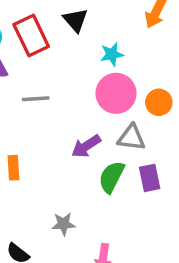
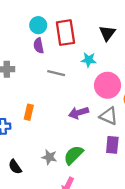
black triangle: (75, 20) -> (107, 33), moved
cyan star: (112, 54) -> (89, 60), moved
green semicircle: (112, 177) -> (73, 155), moved

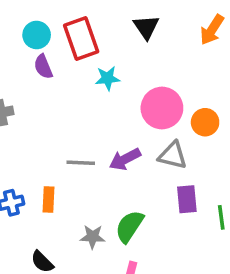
cyan star: (89, 60) -> (108, 78), moved
gray line: (56, 73) -> (81, 163), moved
orange rectangle: (29, 112) -> (49, 199), moved

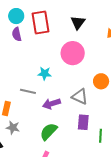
cyan star: (108, 78) -> (45, 73), moved
pink circle: (162, 108) -> (73, 53), moved
purple arrow: (125, 159) -> (51, 104), moved
gray star: (93, 237) -> (13, 128), moved

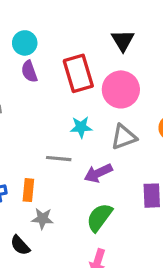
red rectangle: (41, 22) -> (78, 73), moved
gray triangle: (80, 97) -> (124, 137), moved, turned -36

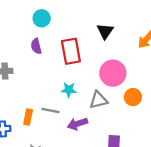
cyan circle: (25, 43) -> (42, 18), moved
pink circle: (121, 89) -> (113, 73), moved
orange rectangle: (28, 190) -> (28, 117), moved

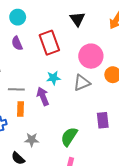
gray line: (50, 110) -> (16, 89), moved
purple arrow: (77, 124) -> (43, 96), moved, turned 96

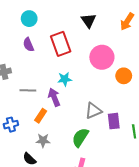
gray triangle: (82, 83) -> (93, 111), moved
orange rectangle: (21, 109) -> (41, 116), moved, turned 32

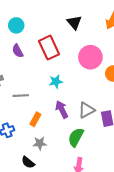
purple arrow: (54, 97) -> (62, 109), moved

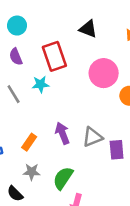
black triangle: (74, 22) -> (88, 29), turned -35
cyan star: (56, 82) -> (41, 84), moved
gray line: (21, 96) -> (14, 94), moved, turned 56
green semicircle: (76, 137) -> (63, 178), moved

